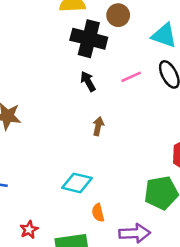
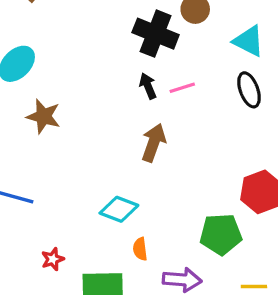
pink line: (131, 77) -> (182, 88), moved
brown arrow: (98, 126) -> (154, 143), size x1.6

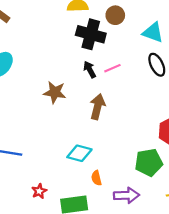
brown star: (43, 116) -> (55, 92), moved

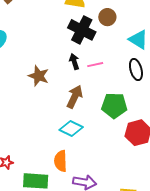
cyan diamond: (79, 153) -> (71, 129), moved
green pentagon: (149, 162) -> (114, 106), moved
orange semicircle: (96, 178) -> (61, 161), size x1.5

